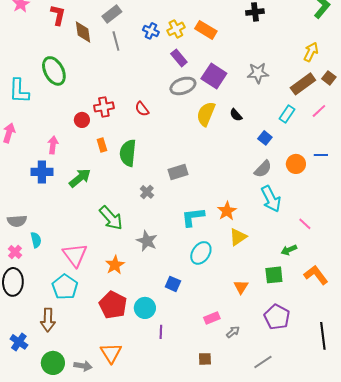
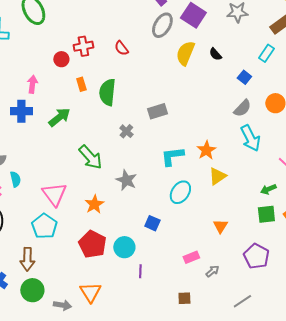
gray ellipse: (183, 86) -> (162, 25), turned -40
green square: (274, 275) -> (266, 214), moved
green circle: (53, 363) -> (32, 290), moved

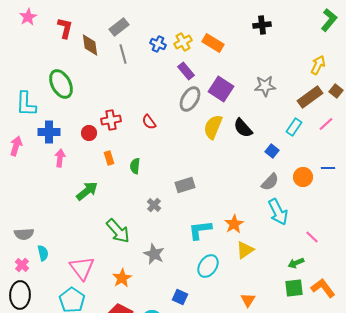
black semicircle: (215, 54) -> (243, 128), size x1.5
green semicircle: (107, 92) -> (135, 166), size x0.6
blue cross: (21, 111) -> (49, 132), moved

